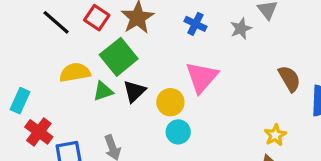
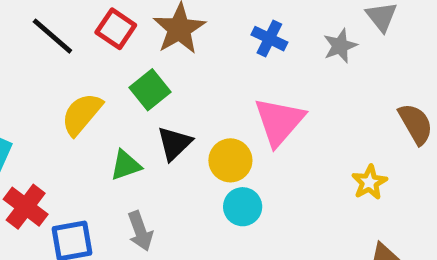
green square: (119, 57) -> (150, 90), size x0.7
yellow semicircle: (75, 72) -> (82, 114), turned -40
green triangle: (103, 91) -> (126, 165), moved
yellow star: (275, 135) -> (369, 182), moved

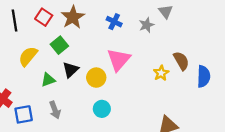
black line: (52, 36) -> (15, 21), turned 40
yellow star: (369, 182) -> (161, 73), moved
cyan circle: (243, 207) -> (102, 109), moved

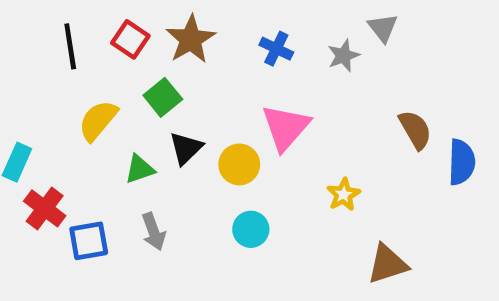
yellow star: (161, 73) -> (343, 195), moved

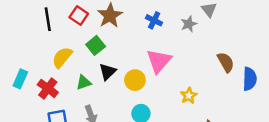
red cross: (45, 208) -> (48, 88), moved

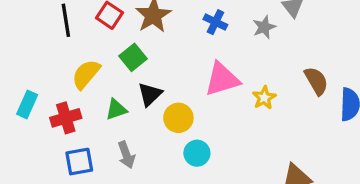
pink triangle: (159, 61) -> (222, 79), turned 32
yellow circle: (135, 80) -> (178, 118), moved
red cross: (48, 88) -> (66, 118), turned 36
yellow star: (189, 96) -> (264, 98), moved

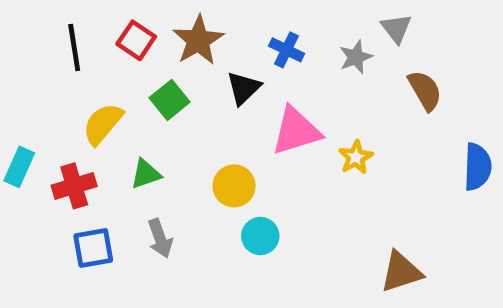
brown semicircle: (316, 81) -> (425, 90), moved
black triangle: (150, 94) -> (244, 88), moved

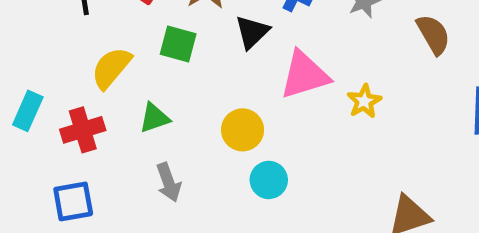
green square: (170, 100) -> (178, 44), turned -36
blue square: (93, 248) -> (73, 201), moved

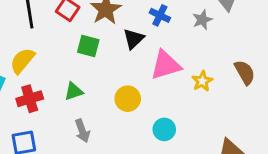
brown semicircle: (433, 34) -> (245, 72), moved
yellow semicircle: (111, 68) -> (22, 61), moved
cyan circle: (269, 180) -> (164, 129), moved

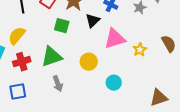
green triangle: (74, 91) -> (52, 57), size x1.6

